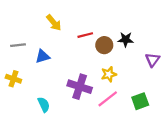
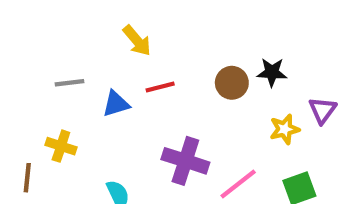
red line: (85, 35) -> (160, 87), moved
yellow star: (109, 74) -> (285, 129), moved

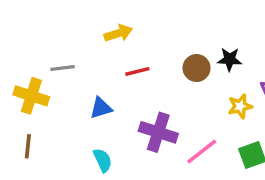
yellow arrow: (137, 41) -> (118, 33), turned -68
blue triangle: (116, 104) -> (101, 108), moved
yellow cross: (61, 146) -> (31, 96), moved, size x1.4

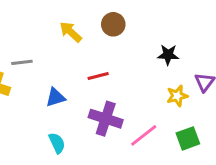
yellow arrow: (118, 33) -> (71, 32), turned -120
brown circle: (197, 68) -> (113, 24), moved
red line: (137, 71) -> (98, 76), moved

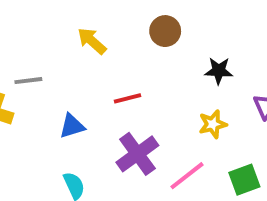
brown circle: (113, 24) -> (165, 31), moved
yellow star: (177, 96) -> (213, 124), moved
purple cross: (106, 119) -> (137, 154), turned 36

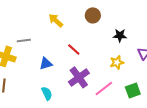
red line: (128, 98) -> (74, 49), turned 56

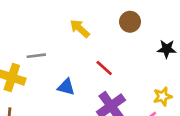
yellow star: (117, 62) -> (163, 96), moved
blue triangle: (46, 63) -> (66, 87), turned 32

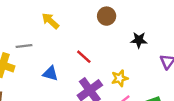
yellow arrow: (80, 29) -> (50, 21), moved
yellow star: (163, 96) -> (120, 78), moved

